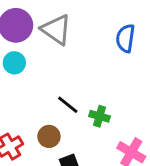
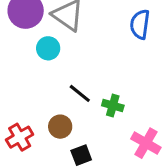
cyan circle: (14, 63) -> (48, 48), moved

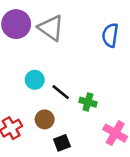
cyan circle: (48, 48) -> (35, 80), moved

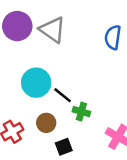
cyan circle: (35, 80) -> (36, 83), size x1.5
green cross: (88, 102) -> (81, 112), moved

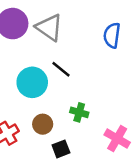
black line: (63, 95) -> (61, 69), moved

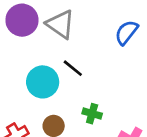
blue semicircle: (112, 35) -> (126, 32), turned 30

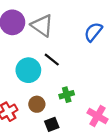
green cross: (92, 114) -> (67, 95), turned -32

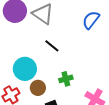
cyan circle: (28, 70) -> (25, 69), moved

